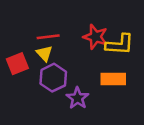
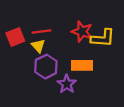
red square: (17, 64) -> (15, 37), moved
orange rectangle: (113, 79) -> (82, 65), moved

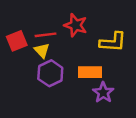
red star: (82, 32) -> (76, 25), moved
purple star: (67, 84) -> (103, 93), moved

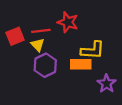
yellow L-shape: (113, 42) -> (93, 50), moved
purple star: (103, 93) -> (107, 84), moved

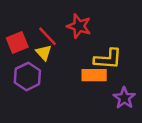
red line: (41, 31) -> (47, 36), turned 54
purple hexagon: (45, 65) -> (27, 76), moved

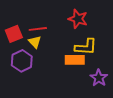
red star: (79, 26) -> (78, 19), moved
red line: (47, 36) -> (38, 29), turned -54

